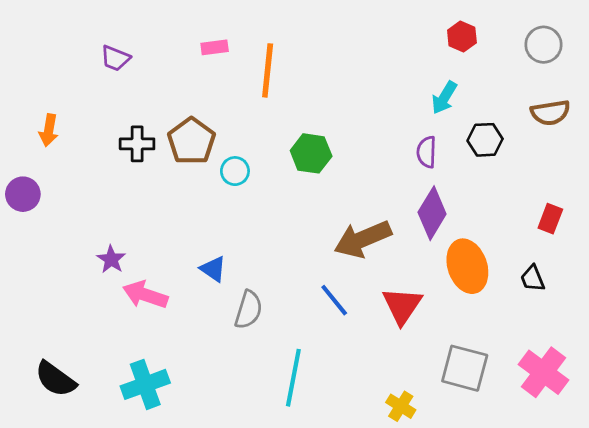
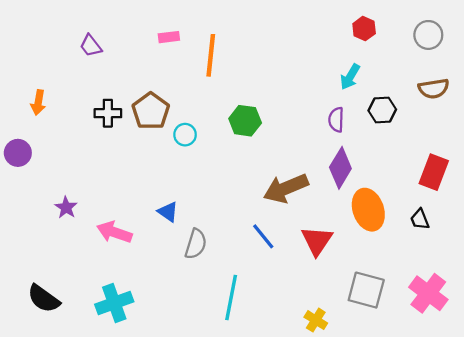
purple trapezoid: (115, 58) -> (91, 46), turned 30
red rectangle: (550, 219) -> (434, 172), size x1.5
purple star: (111, 259) -> (66, 208), moved

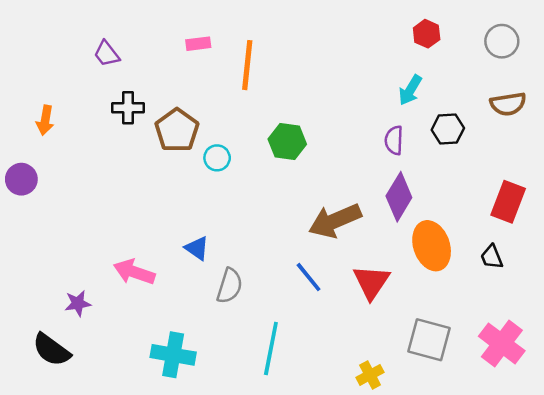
black cross: (108, 113) -> (128, 108), moved
purple star: (66, 208) -> (78, 303), moved, turned 30
cyan cross: (114, 303) -> (173, 355), moved, turned 30
yellow cross: (316, 320) -> (370, 375), turned 30

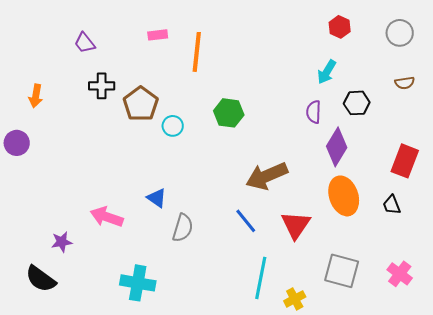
brown semicircle: (508, 104) -> (405, 83), size x0.7
purple diamond: (399, 197) -> (337, 147), moved
pink cross: (502, 344) -> (400, 274), size x0.7
cyan line: (271, 349) -> (261, 278), moved

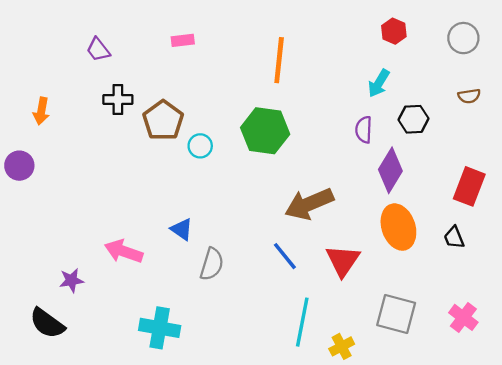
orange line: (197, 52) -> (279, 60), moved
green hexagon: (229, 113) -> (265, 131), size x1.4

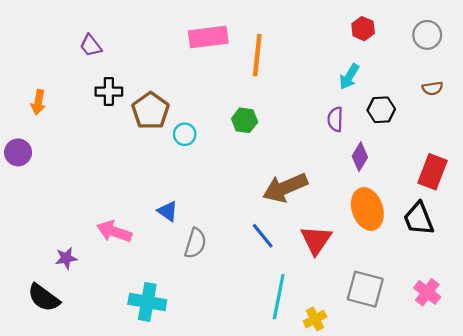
pink rectangle: (183, 40) -> (208, 37), moved, size x1.8
green hexagon: (265, 131) -> (245, 120), size x0.6
purple diamond: (390, 170) -> (360, 157), size x0.7
black trapezoid: (454, 237) -> (419, 219), size x1.6

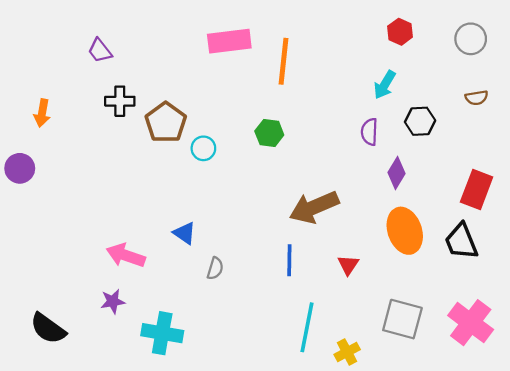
blue line: (263, 236) -> (289, 260), turned 40
red triangle: (316, 240) -> (348, 265), size x0.6
gray semicircle: (195, 243) -> (215, 268), size x0.7
purple star: (66, 258) -> (113, 301), moved
pink cross: (427, 292) -> (471, 323), size x1.5

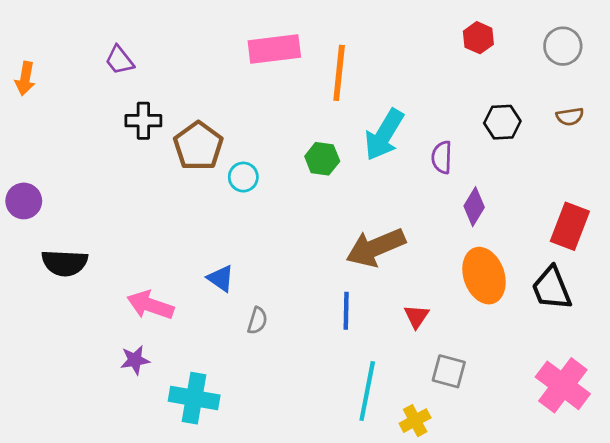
cyan arrow: (385, 85) -> (384, 135), moved, size x1.5
orange arrow: (42, 113) -> (25, 79), moved
black hexagon: (420, 121) -> (502, 122), moved
gray square: (402, 319) -> (449, 371), moved, size x0.7
black semicircle: (48, 328) -> (65, 263), moved, turned -33

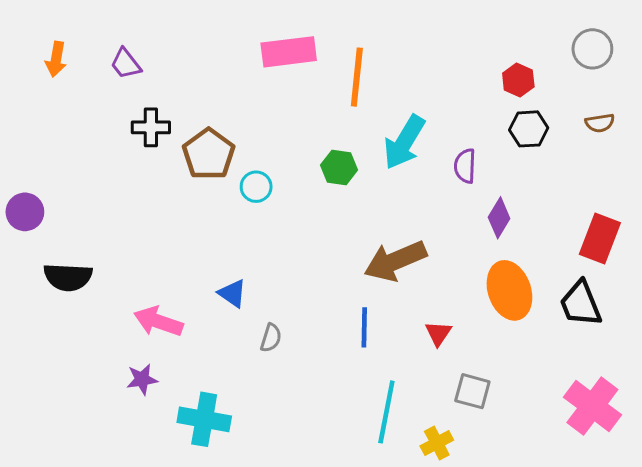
red hexagon: (478, 38) -> (518, 80), moved
orange arrow: (25, 79) -> (56, 59), moved

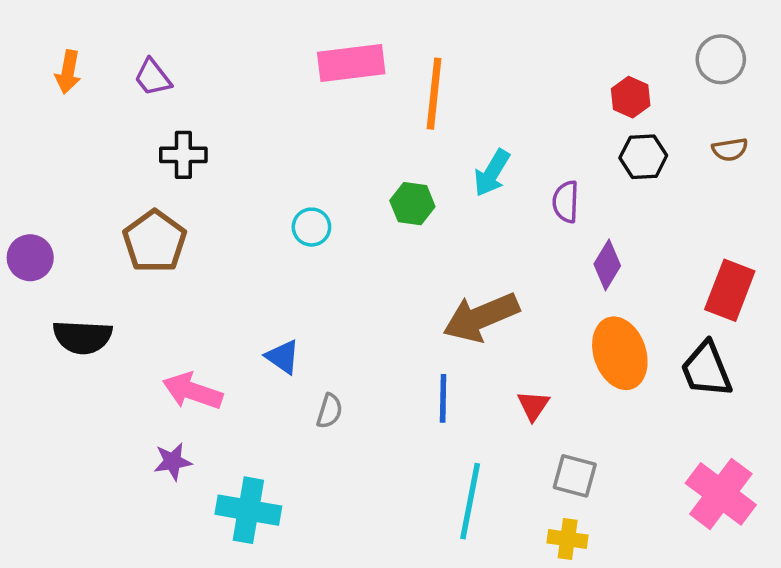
cyan arrow: (404, 142) -> (492, 173), size x0.7
brown pentagon: (209, 154) -> (155, 241), moved
yellow cross: (437, 443) -> (568, 539), moved, turned 36

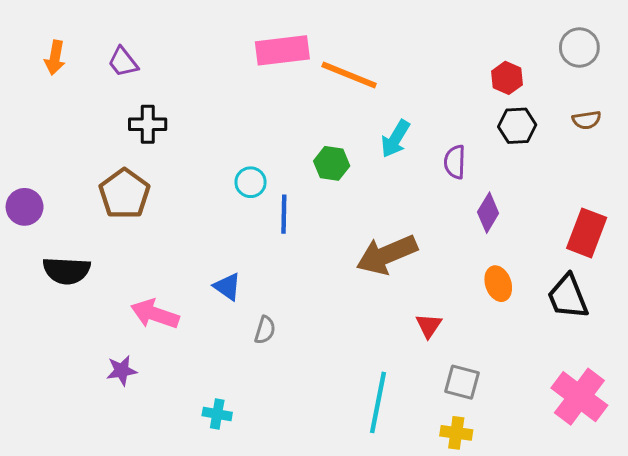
orange line: (434, 94) -> (349, 75), turned -74
orange ellipse: (620, 353) -> (498, 284), size x0.6
blue line: (443, 398) -> (284, 214), moved
purple star: (173, 461) -> (122, 371), moved
cyan cross: (248, 510) -> (217, 414), moved, size x0.6

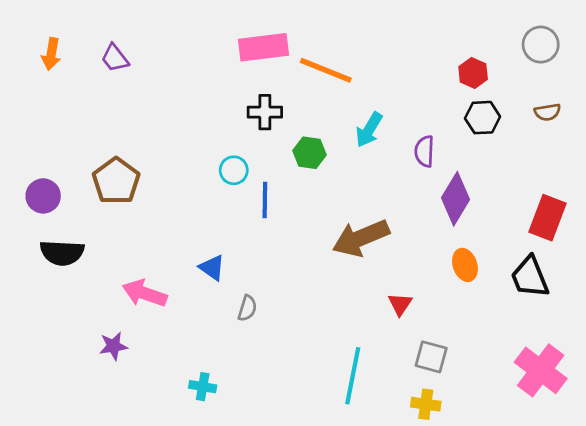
black cross: (148, 124) -> (265, 112), moved
purple circle: (25, 207) -> (43, 196), moved
purple diamond: (488, 213) -> (455, 199), size x1.4

